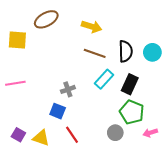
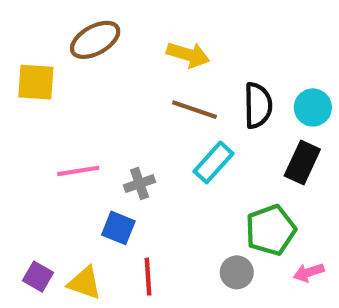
pink line: (15, 83) -> (78, 171), moved
black rectangle: (130, 84) -> (302, 162), moved
green pentagon: (132, 112) -> (271, 230), turned 30
red line: (72, 135) -> (148, 277), turned 30

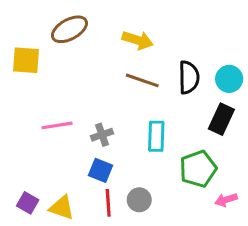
cyan rectangle: (214, 162) -> (156, 136), moved, turned -40
blue square: (118, 228) -> (100, 170), moved
gray circle: (237, 272) -> (139, 200), moved

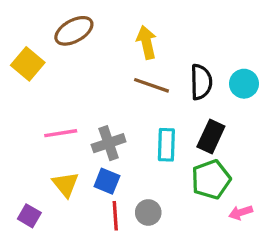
yellow arrow: (138, 40) -> (147, 42), turned -120
yellow square: (26, 60) -> (28, 64), turned 36
black rectangle: (221, 119) -> (211, 137), moved
gray cross: (102, 135) -> (109, 143), size x1.4
yellow triangle: (62, 208) -> (66, 184), moved, turned 32

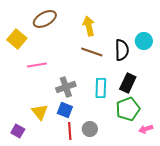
cyan circle: (244, 84) -> (144, 41), moved
pink line: (61, 133) -> (37, 65), moved

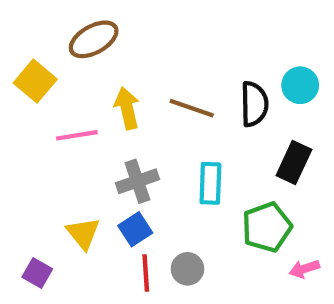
yellow arrow: (89, 26) -> (127, 108), moved
black rectangle: (128, 83) -> (294, 162), moved
blue square: (65, 110) -> (135, 229), turned 35

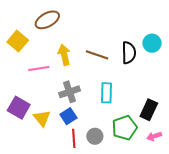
black rectangle: (294, 162) -> (149, 110), moved
green pentagon: (267, 227) -> (125, 128), moved
purple square: (37, 273) -> (19, 108), moved, size x1.5

